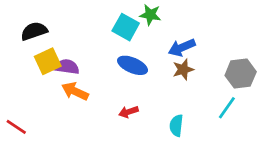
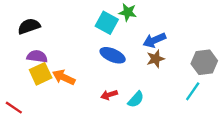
yellow square: (48, 61) -> (41, 74), moved
purple semicircle: (67, 67) -> (37, 56), moved
cyan semicircle: (176, 126) -> (136, 99), moved, turned -144

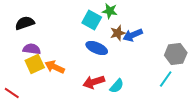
brown star: (156, 59) -> (118, 33), moved
red arrow: (109, 95) -> (94, 82), size x1.5

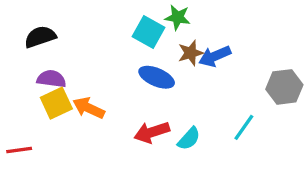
cyan line: (166, 79) -> (244, 127), moved
red line: (12, 93) -> (19, 150), turned -42

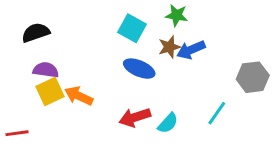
green star: (178, 17) -> (177, 15), moved

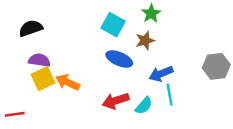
green star: (177, 15) -> (151, 13), turned 30
blue arrow: (191, 50) -> (161, 74), moved
cyan line: (217, 113) -> (170, 95), moved, turned -45

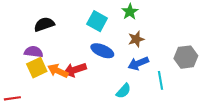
black semicircle: (31, 28) -> (44, 24), moved
brown star: (145, 41) -> (136, 39), moved
cyan line: (170, 95) -> (160, 80), moved
red arrow: (116, 101) -> (75, 70), moved

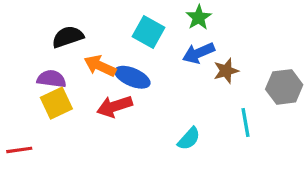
brown star: (136, 39) -> (226, 71), moved
blue ellipse: (102, 51) -> (132, 77), moved
blue arrow: (138, 63) -> (199, 53), moved
orange arrow: (58, 71) -> (100, 66), moved

